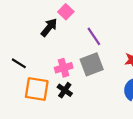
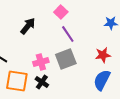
pink square: (66, 12) -> (61, 12), moved

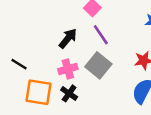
black arrow: (28, 26) -> (68, 38), moved
gray square: (66, 59) -> (98, 65), turned -30

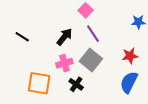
black line: (19, 64) -> (22, 37), moved
black cross: (69, 93) -> (76, 84), moved

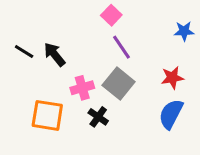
black arrow: (64, 37) -> (55, 54), moved, turned -78

